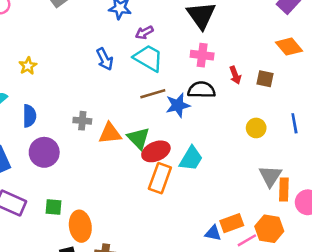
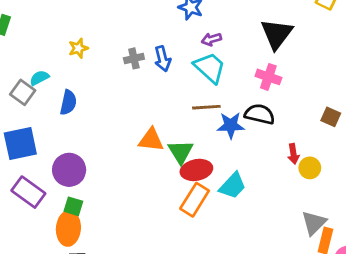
red arrow: (235, 75) -> (293, 154), moved
gray cross: (82, 121) -> (134, 58), moved, turned -30
purple circle: (44, 152) -> (69, 170), moved
orange ellipse: (80, 226) -> (68, 228), moved

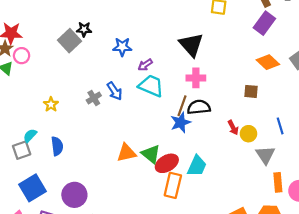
gray square: (23, 92) -> (22, 150), turned -36
brown line: (206, 107) -> (182, 106), moved, turned -48
gray triangle: (314, 223) -> (265, 155), moved

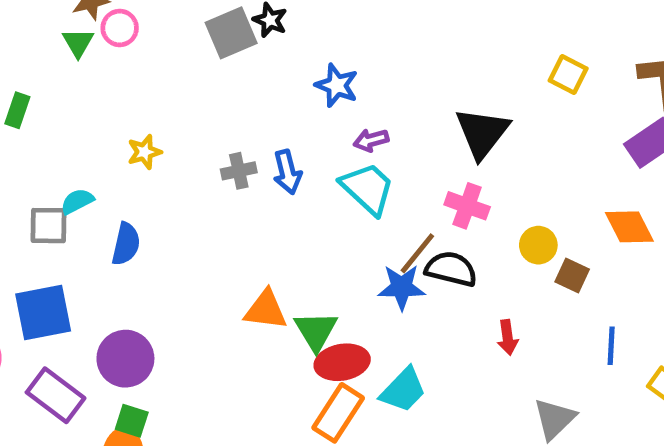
blue line: (280, 126) -> (611, 346), moved
yellow circle: (248, 134) -> (538, 245), moved

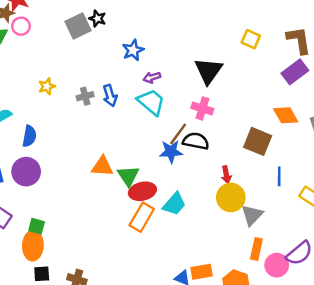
blue star: (337, 85) -> (133, 50), turned 30
yellow star: (144, 152) -> (47, 86), moved
yellow circle: (538, 245) -> (231, 197), moved, size x1.5
brown square: (572, 275) -> (258, 141), size x1.6
purple circle: (125, 359) -> (26, 172), moved

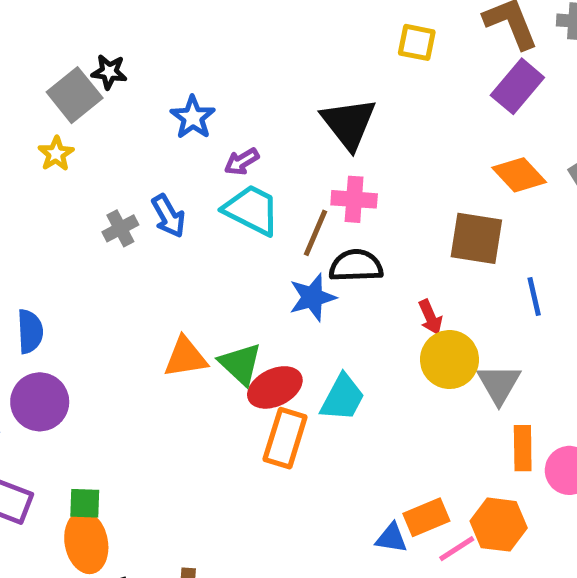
yellow star: (47, 86) -> (56, 154), moved
brown line: (178, 134) -> (316, 233), moved

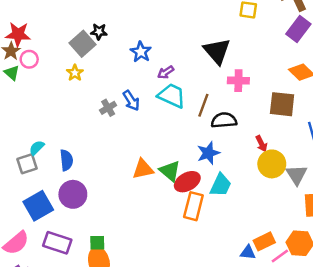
pink cross: (354, 199) -> (238, 81), moved
blue star: (312, 297) -> (208, 153), moved

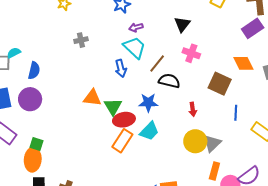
black triangle: (217, 51) -> (182, 24), size x0.7
blue arrow: (131, 101) -> (121, 68), moved
yellow circle: (272, 164) -> (195, 141), moved

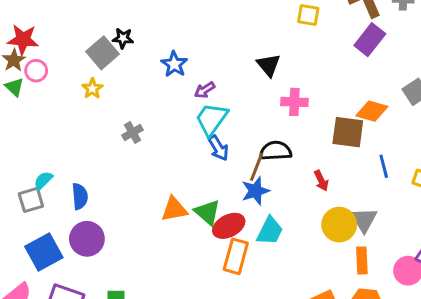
cyan trapezoid: (135, 47) -> (211, 119), turned -80
orange diamond: (243, 63) -> (372, 111), moved, turned -30
brown line: (157, 64) -> (257, 167), moved
blue arrow: (121, 68) -> (218, 148), moved
orange rectangle: (214, 171) -> (362, 260), moved

